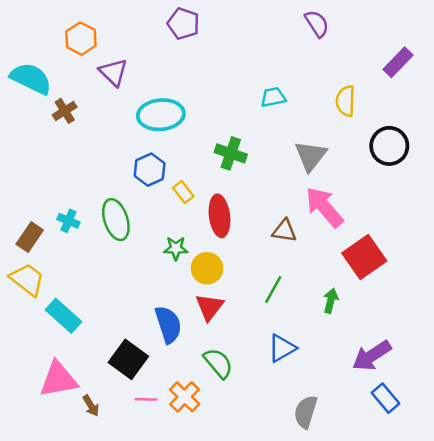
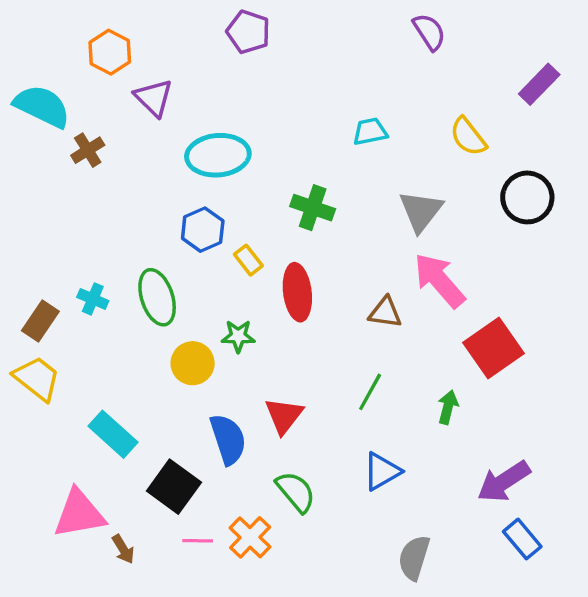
yellow semicircle: (346, 101) -> (468, 137), turned -40
yellow circle: (207, 268) -> (193, 363), moved
cyan rectangle: (63, 316) -> (113, 434), moved

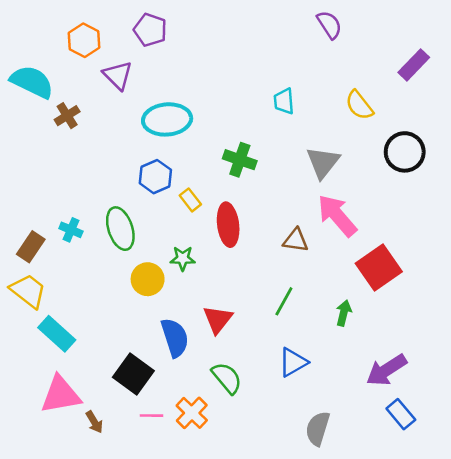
purple pentagon: (248, 32) -> (150, 30), moved
cyan trapezoid: (370, 132) -> (284, 101), turned -84
cyan rectangle: (113, 434) -> (57, 334), moved

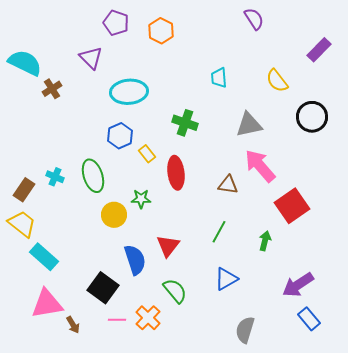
orange hexagon: (84, 40) -> (161, 31), moved
gray triangle: (323, 162) -> (249, 125), turned 40

